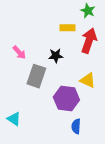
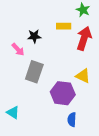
black star: (56, 56) -> (34, 36), moved

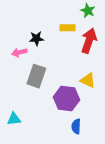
pink arrow: (18, 49) -> (19, 52), turned 120
cyan triangle: (13, 112) -> (14, 119), turned -40

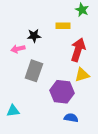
red arrow: (89, 41) -> (78, 50), moved
yellow triangle: (88, 80) -> (82, 75), turned -42
blue semicircle: (76, 126) -> (71, 118), turned 96

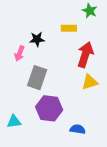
pink arrow: (18, 49) -> (19, 53), turned -56
purple hexagon: (62, 92) -> (49, 108), moved

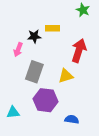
yellow rectangle: (69, 28) -> (53, 28), moved
yellow triangle: (90, 82) -> (66, 76), moved

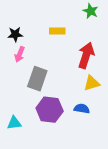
black star: (34, 36) -> (15, 34), moved
yellow triangle: (66, 76) -> (92, 83), moved
blue semicircle: (72, 119) -> (82, 109), moved

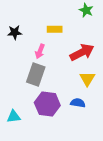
pink arrow: (20, 54) -> (40, 51), moved
red arrow: (86, 55) -> (82, 52), turned 45
yellow triangle: (92, 83) -> (87, 79), turned -42

